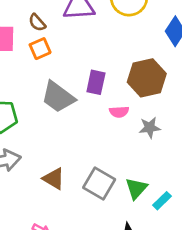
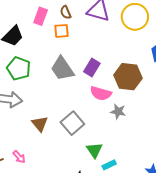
pink semicircle: (119, 112) -> (101, 93), size x1.5
gray square: (99, 183) -> (72, 123), moved
green triangle: (136, 188) -> (94, 150), turned -36

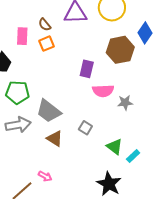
gray trapezoid: (62, 69) -> (49, 111), moved
brown hexagon: (128, 77) -> (120, 50), moved
gray square: (72, 123) -> (85, 128), size x0.6

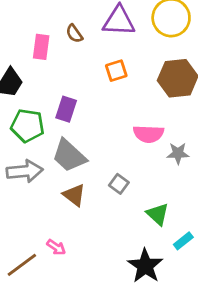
orange square: (47, 44) -> (116, 71), moved
purple rectangle: (87, 69) -> (66, 109), moved
cyan rectangle: (133, 156) -> (183, 241), moved

